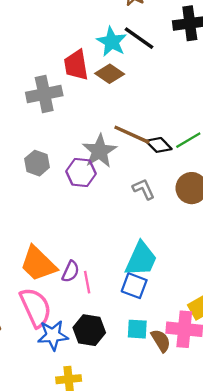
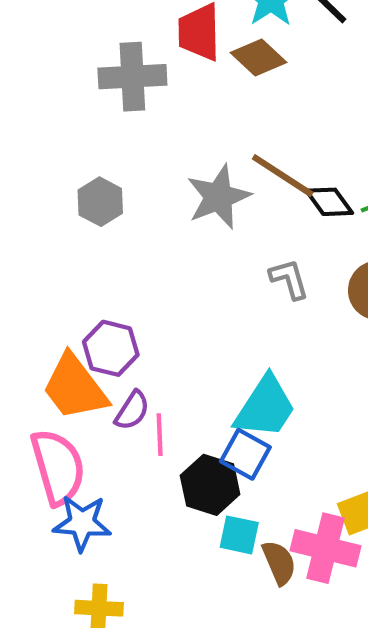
purple hexagon: (81, 172) -> (111, 348), moved
black hexagon: (89, 330) -> (210, 485), moved

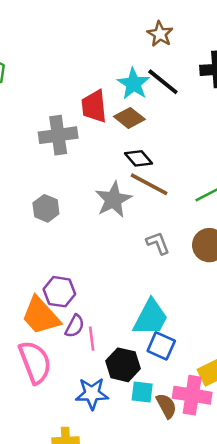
black diamond: (329, 202) -> (138, 158), moved
blue square: (245, 454) -> (161, 346), moved
blue star: (82, 523) -> (92, 394), moved

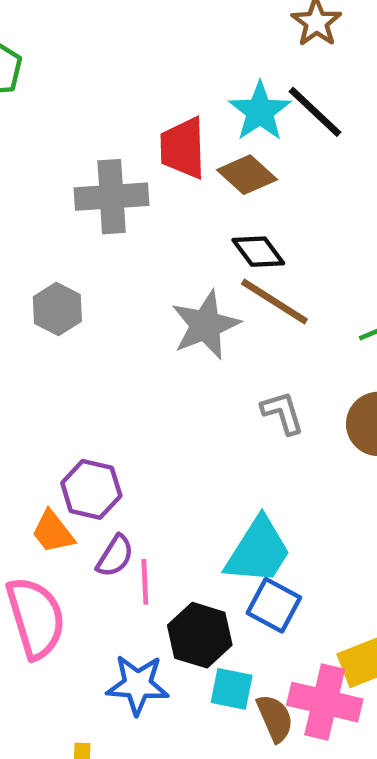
gray hexagon: (46, 208) -> (57, 309), moved
orange trapezoid: (41, 316) -> (53, 532), size x0.6

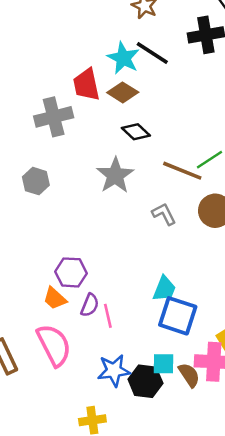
brown line: (274, 302) -> (182, 171), moved
cyan trapezoid: (258, 551) -> (164, 289), size x0.7
blue square: (274, 605) -> (178, 316), size x1.4
black hexagon: (200, 635) -> (145, 381), moved

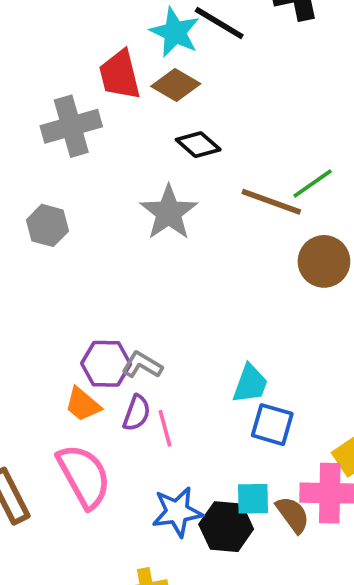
gray L-shape: (164, 214) -> (142, 365), moved, turned -30
blue square: (178, 316) -> (272, 425), size x0.7

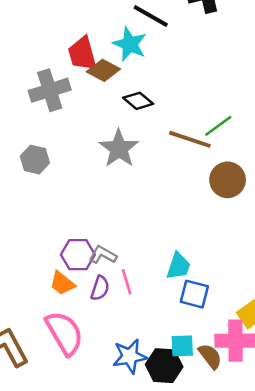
cyan star: (175, 32) -> (130, 44), moved
brown diamond: (176, 85) -> (103, 70), moved
pink line: (165, 428) -> (127, 282), moved

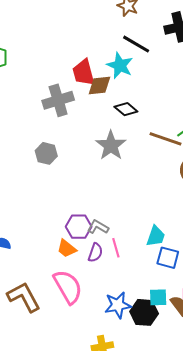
brown diamond: (103, 70) -> (99, 85), turned -35

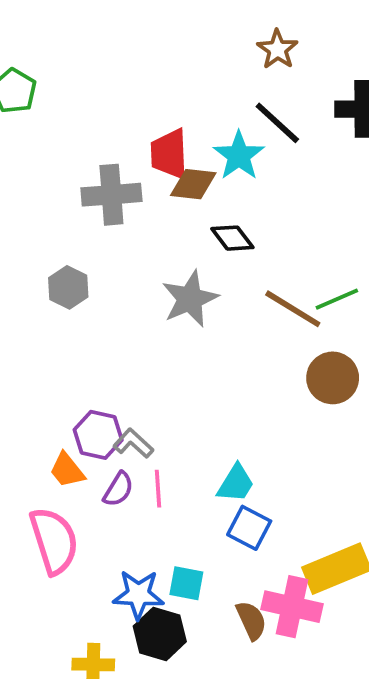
cyan square: (158, 297) -> (186, 583), moved
black hexagon: (144, 312) -> (160, 634), moved

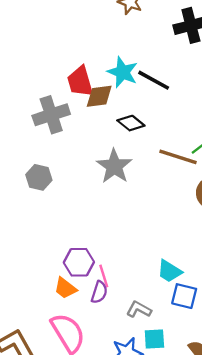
black line: (277, 123) -> (154, 80), moved
gray L-shape: (133, 443) -> (139, 309), moved
cyan trapezoid: (236, 483) -> (169, 271), turned 104
pink line: (158, 489) -> (104, 276), moved

